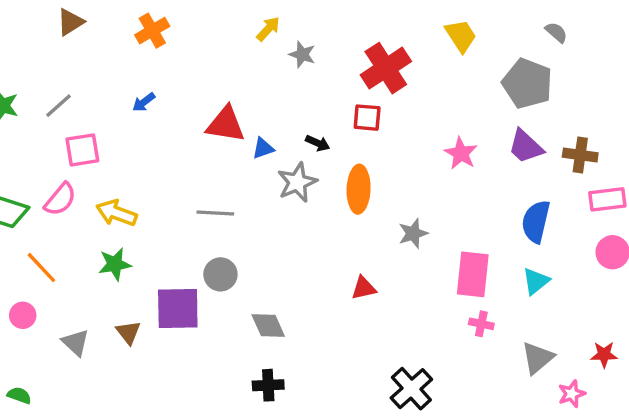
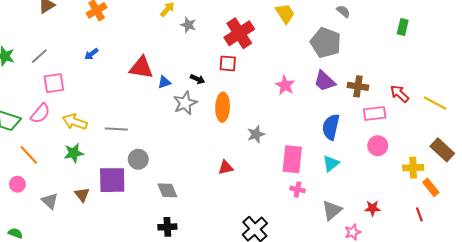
gray line: (215, 213) -> (116, 129), moved

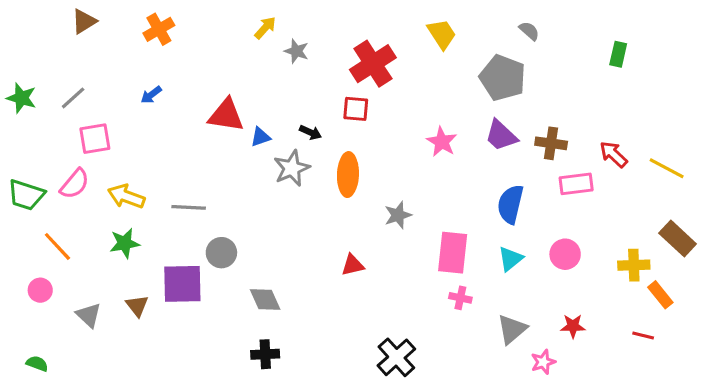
pink circle: (378, 146) -> (565, 254), moved
red line: (419, 214) -> (643, 335), turned -56

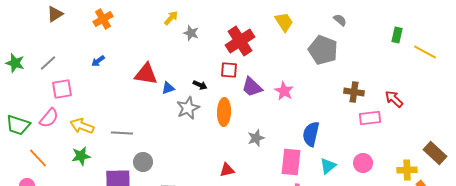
purple trapezoid: (501, 135) -> (252, 87), moved
yellow line: (667, 168) -> (425, 52), moved
blue semicircle: (510, 204) -> (311, 134), moved

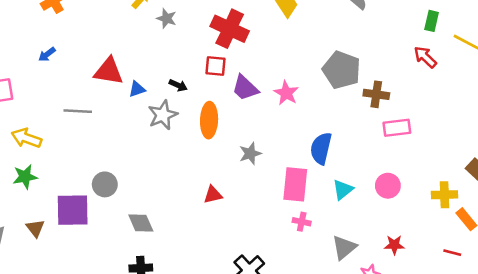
red cross: (240, 41) -> (230, 29), turned -32
gray pentagon: (323, 50) -> (342, 70), moved
red arrow: (394, 99) -> (425, 57), moved
gray line: (122, 133) -> (78, 111), moved

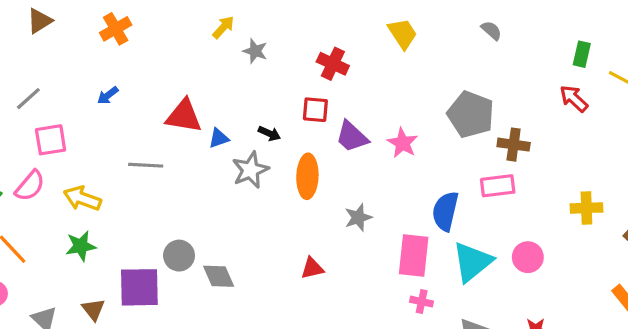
red cross: (230, 29) -> (333, 64), size x0.7
pink rectangle: (397, 128) -> (498, 186), moved
cyan triangle: (343, 190) -> (472, 262), size x1.6
yellow cross: (444, 195) -> (586, 208), moved
gray diamond: (141, 223) -> (219, 276), moved

